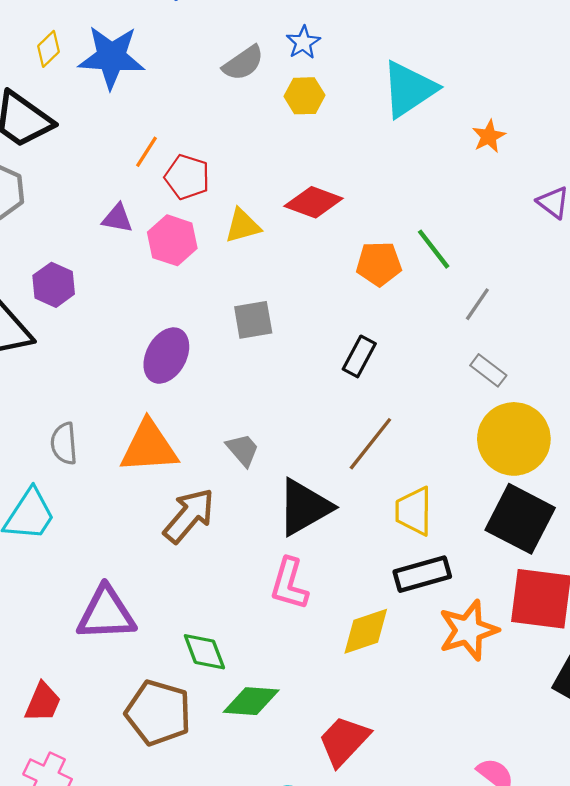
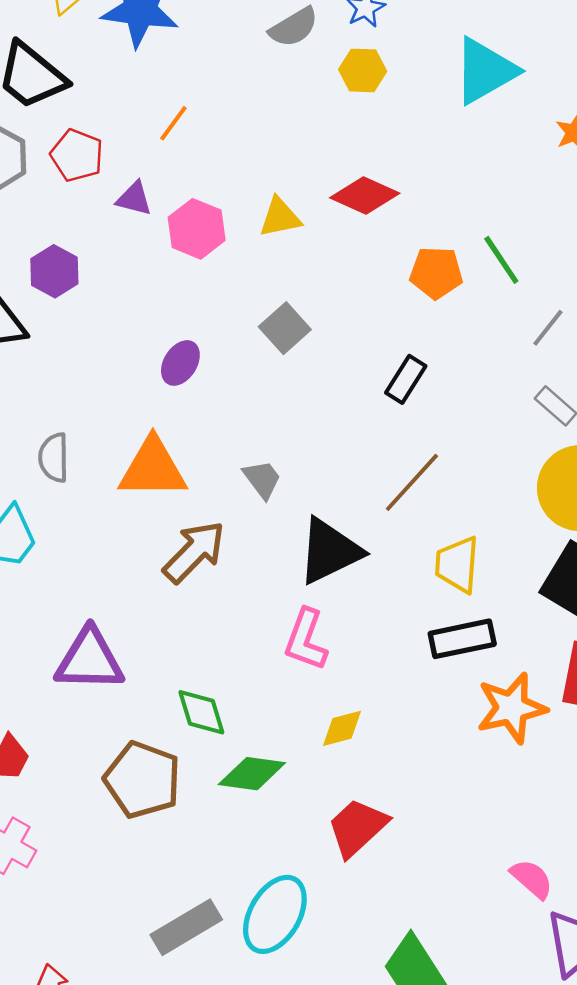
red pentagon: (187, 177) -> (77, 155), moved
gray square: (253, 320) -> (285, 328), turned -36
purple ellipse: (166, 356) -> (180, 363), size x0.7
yellow diamond: (366, 631) -> (342, 728), moved, size x0.7

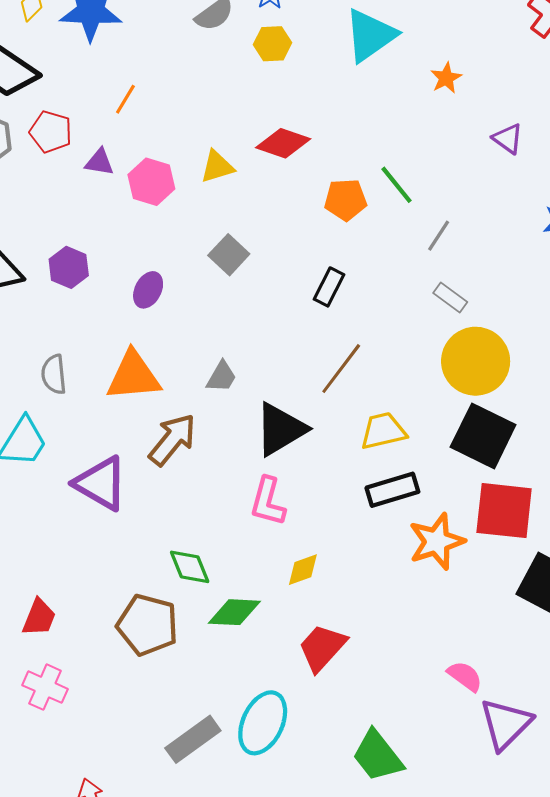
purple hexagon: (54, 271) -> (69, 267), moved
gray trapezoid: (262, 479) -> (221, 377), turned 72
yellow trapezoid: (457, 565) -> (383, 431), turned 78
purple triangle: (90, 660) -> (101, 483), moved, turned 34

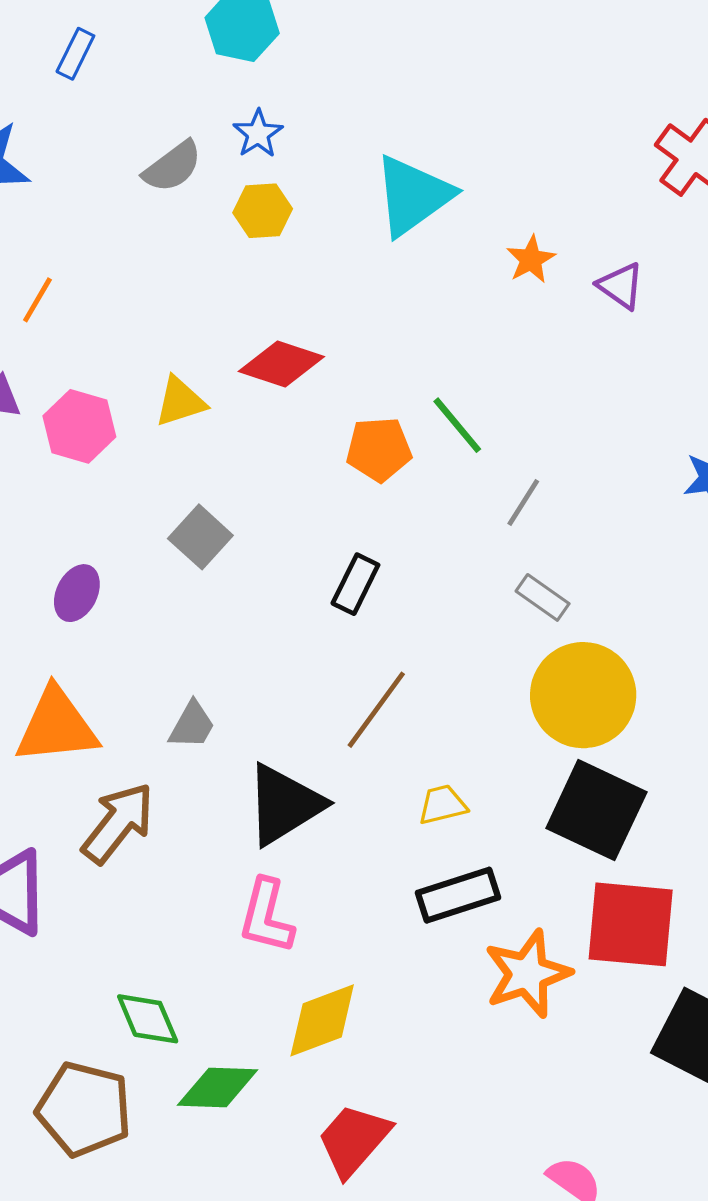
purple triangle: (508, 139) -> (621, 286), moved
yellow trapezoid: (383, 431) -> (442, 805), size x0.7
yellow diamond: (303, 570) -> (322, 1020), size x1.5

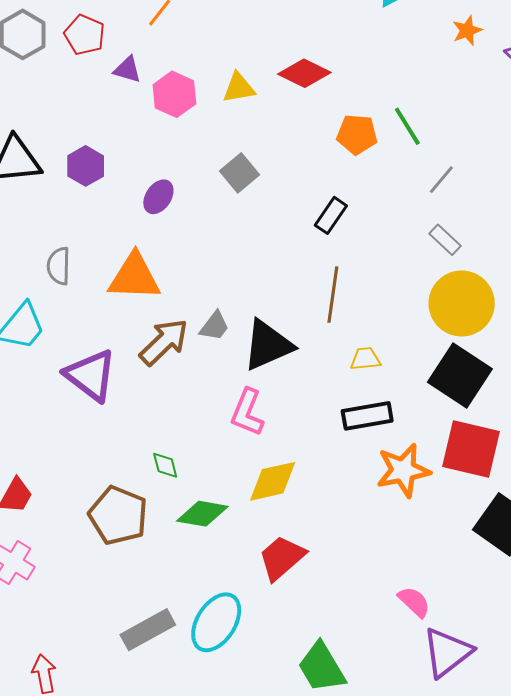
brown line: (376, 710) -> (333, 295), turned -36
gray trapezoid: (192, 725) -> (215, 326), moved
green diamond: (148, 1019) -> (165, 465), size x0.7

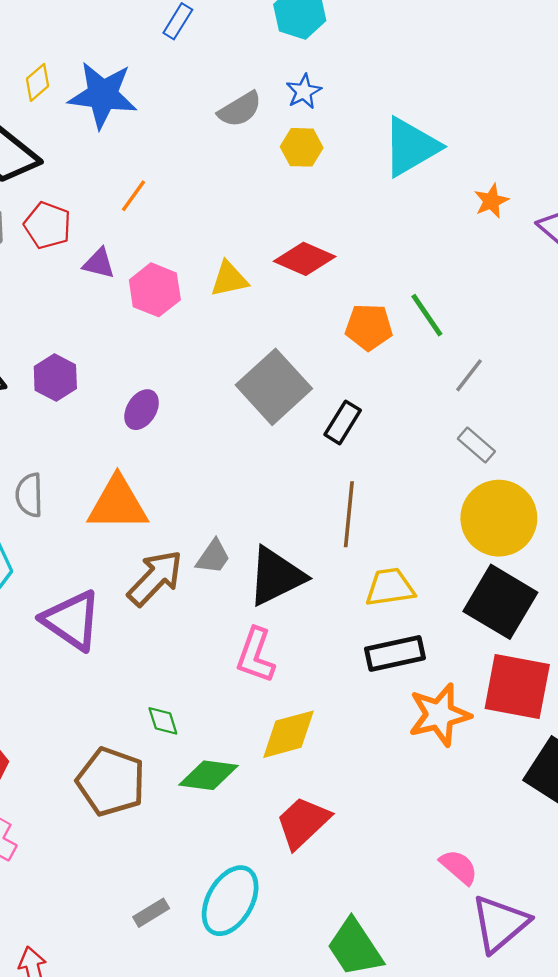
gray square: (239, 173) -> (274, 387), moved, size x1.6
yellow trapezoid: (365, 359) -> (390, 587), size x1.4
gray rectangle: (148, 630) -> (151, 913), size x0.6

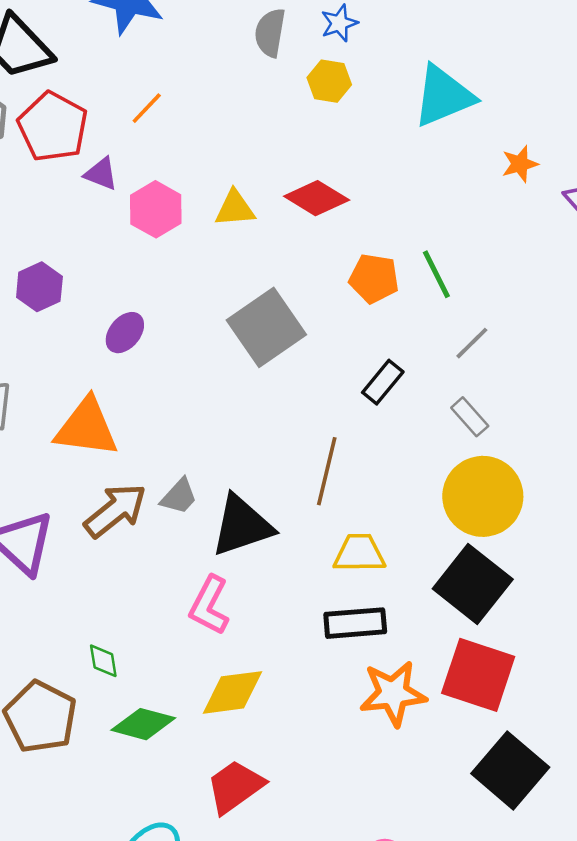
gray semicircle: (240, 109) -> (270, 33), turned 123
red pentagon: (48, 225) -> (53, 127), size x1.4
black rectangle: (343, 422) -> (383, 382), moved

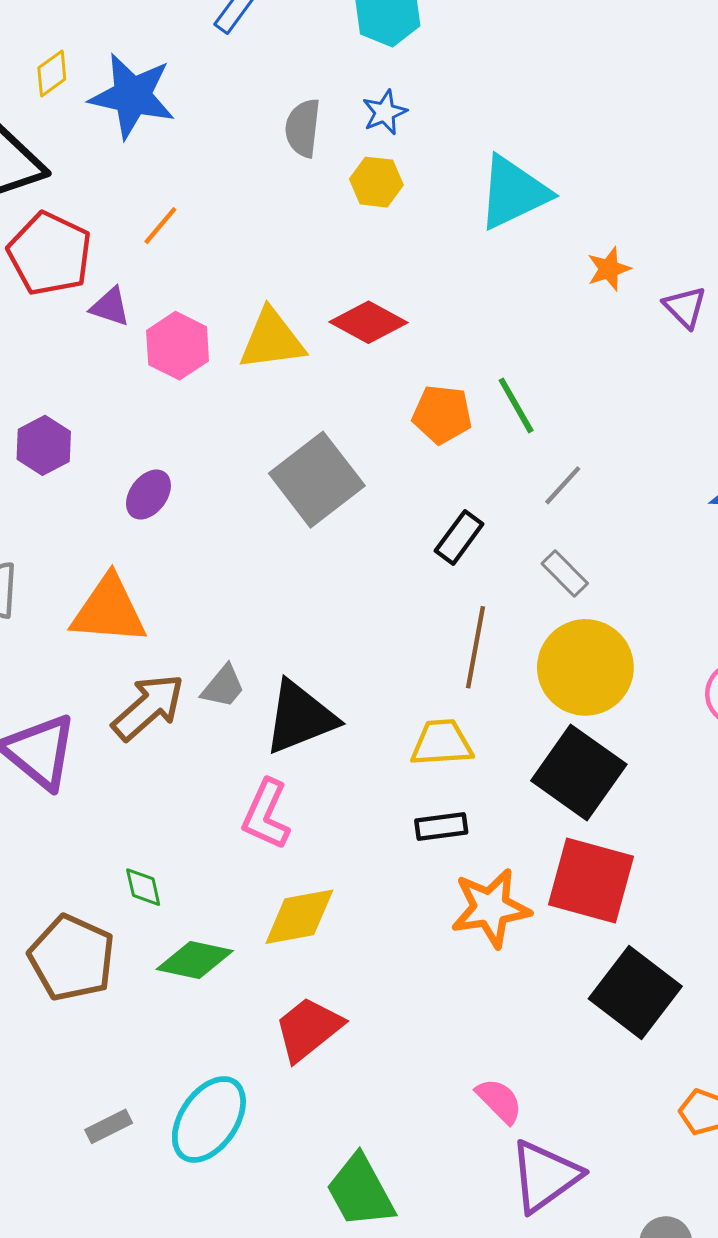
yellow triangle: (235, 208) -> (272, 340), size x1.4
brown line: (327, 471) -> (475, 647), moved
black rectangle: (355, 623) -> (441, 826), size x0.7

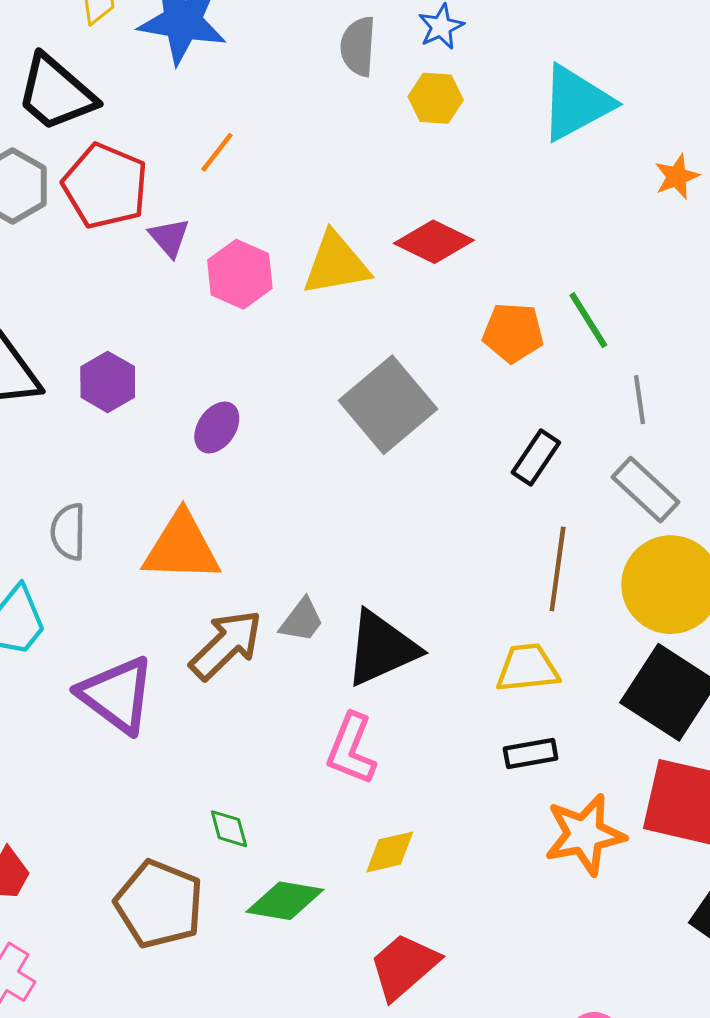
purple triangle: (110, 307) -> (169, 237), turned 33
gray line: (563, 485) -> (640, 400), turned -48
gray rectangle: (565, 573) -> (645, 490), size x1.4
yellow diamond: (299, 917) -> (390, 852), size x0.7

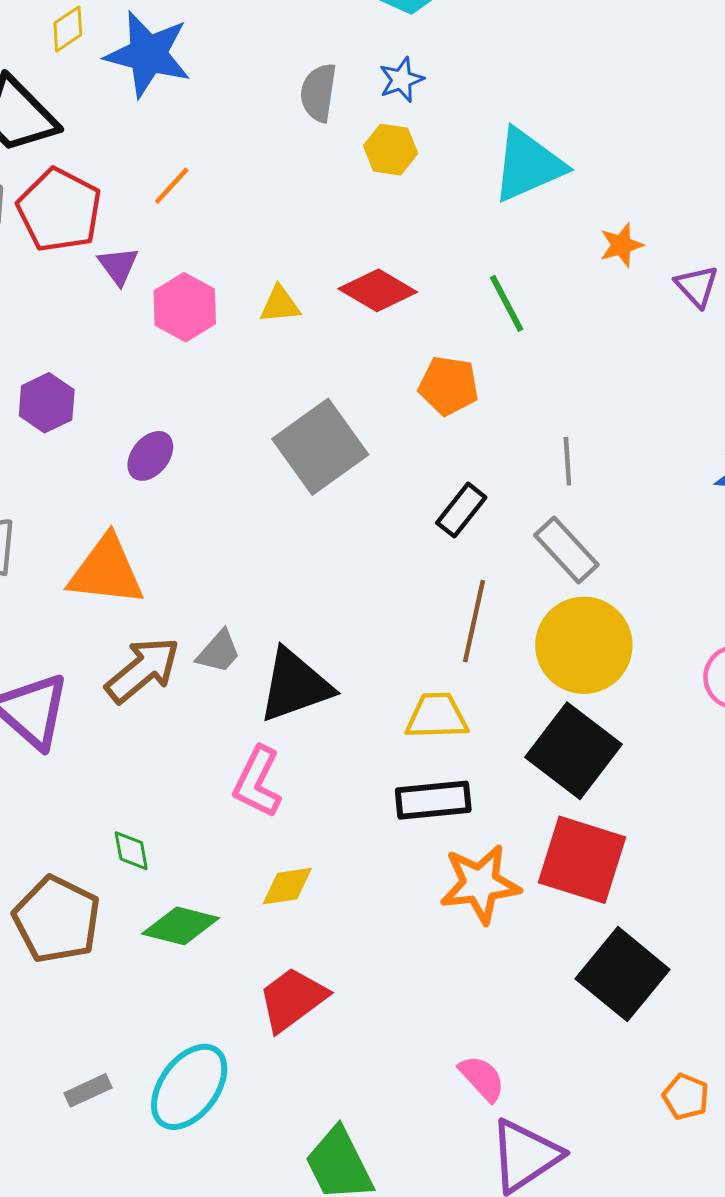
yellow triangle: (336, 264) -> (280, 305), size x0.6
green line: (588, 320) -> (507, 303), moved
black rectangle: (531, 753) -> (433, 800), size x1.4

